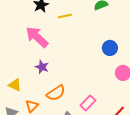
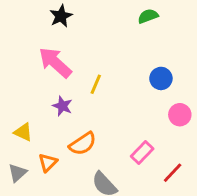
yellow line: (65, 16) -> (96, 84), moved, turned -56
pink rectangle: (88, 103) -> (142, 152), moved

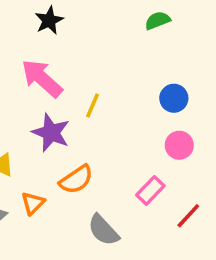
purple star: (62, 106) -> (51, 133), size x1.5
pink circle: (180, 115) -> (179, 145), moved

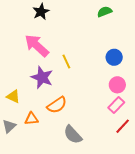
yellow line: (92, 105) -> (66, 61), turned -48
pink rectangle: (150, 190) -> (116, 105), moved
orange triangle: (33, 203) -> (31, 119), turned 40

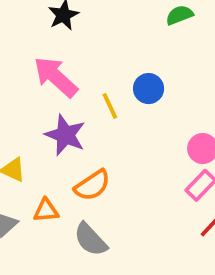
blue circle: (114, 57) -> (149, 89), moved
gray semicircle: (73, 135) -> (90, 239), moved

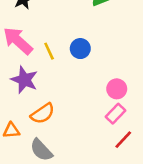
yellow line: (110, 106) -> (49, 51), moved

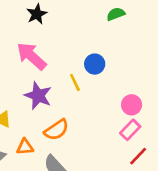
yellow line: (49, 51) -> (75, 82), moved

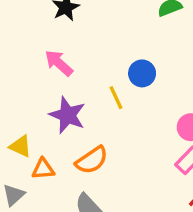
pink arrow: (32, 56) -> (59, 63), size x0.7
orange triangle: (25, 147) -> (43, 169), moved

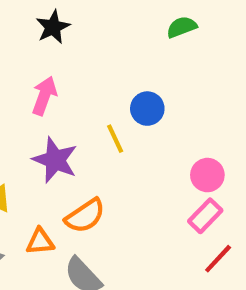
pink arrow: (59, 63) -> (44, 96), turned 68
orange triangle: (43, 169) -> (40, 242), moved

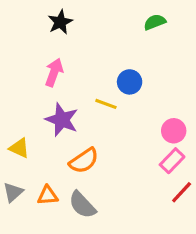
yellow line: (115, 139) -> (106, 104), turned -45
orange triangle: (40, 242) -> (48, 195), moved

